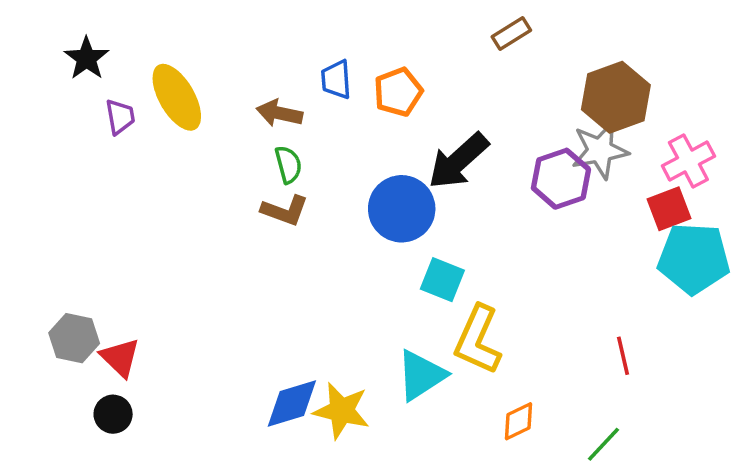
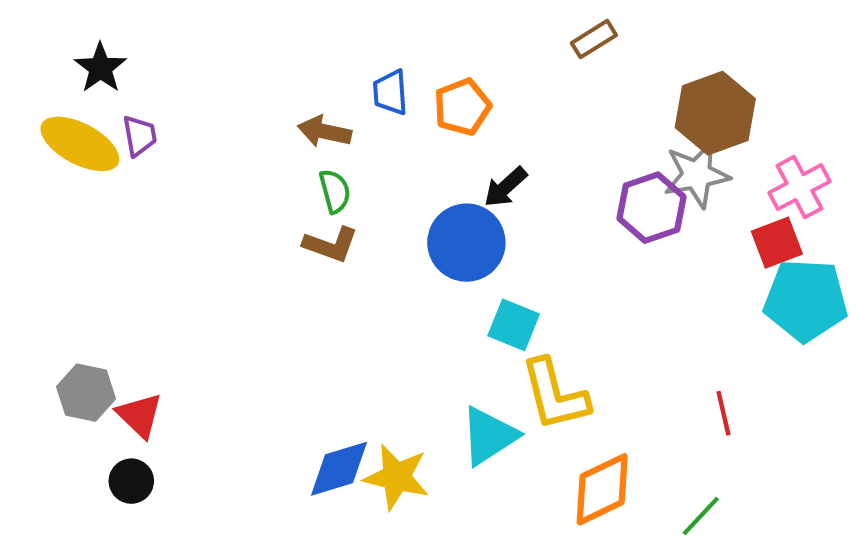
yellow ellipse: (177, 97) -> (80, 144), moved, turned -32
black arrow: (458, 161) -> (505, 187), moved, size x0.6
yellow L-shape: (478, 340) -> (555, 395), turned -38
orange diamond: (518, 421) -> (602, 489), size x1.6

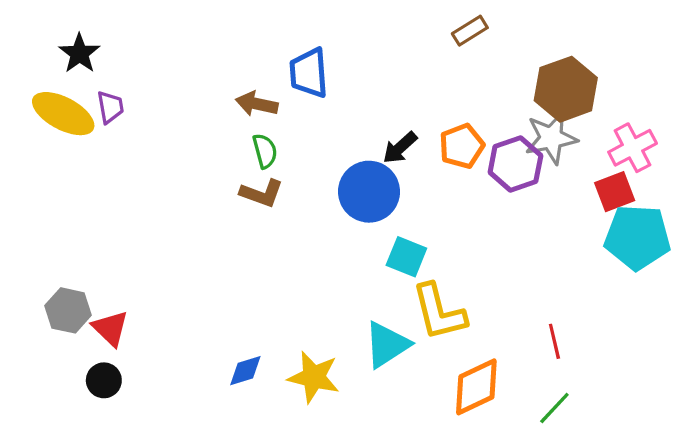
blue trapezoid: (390, 92) -> (309, 73), size x1.4
orange pentagon: (462, 107) -> (462, 146), moved
red line: (723, 413) -> (554, 341), moved
blue diamond: (339, 469) -> (245, 371), moved, size x0.7

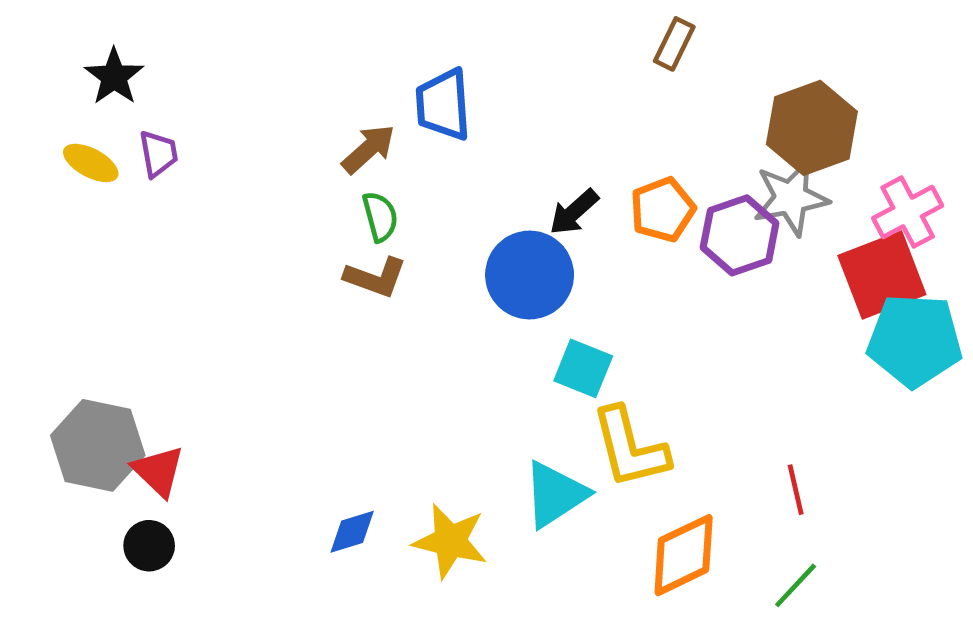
brown rectangle: (470, 31) -> (674, 44), turned -32
brown arrow: (257, 104) -> (368, 149), turned 126
yellow ellipse: (63, 114) -> (91, 163), size x0.6
red square: (615, 192) -> (882, 275), size x1.5
gray hexagon: (68, 310) -> (98, 445), size x1.4

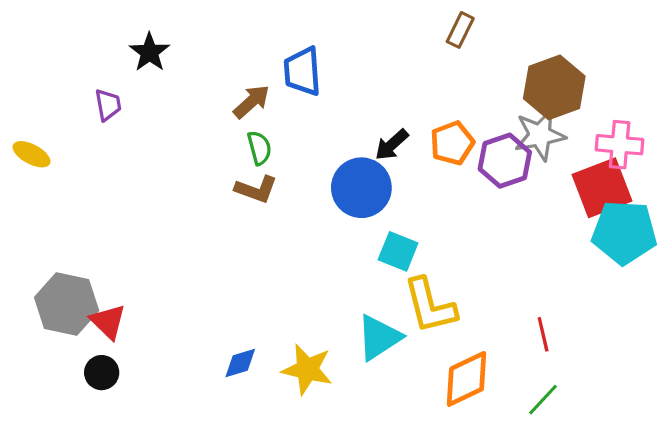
black star: (114, 77) -> (149, 52), moved
yellow ellipse: (91, 163) -> (32, 154), moved
pink cross: (908, 212) -> (620, 145), turned 33

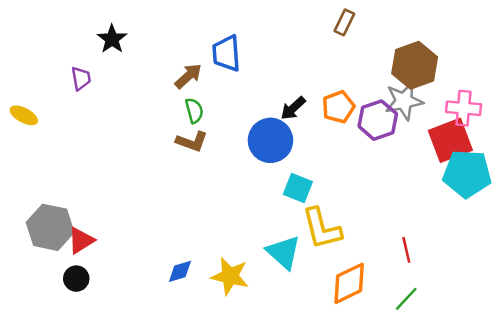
red triangle: (108, 322) -> (81, 240), turned 44
cyan triangle: (379, 337) -> (284, 252), turned -45

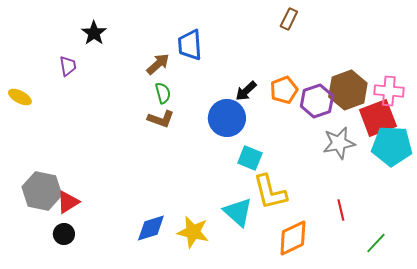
brown hexagon: (415, 65) -> (348, 90), moved
gray star: (404, 101) -> (339, 143), moved
blue diamond: (180, 271) -> (151, 228), size x1.4
green line: (406, 299) -> (376, 243), moved

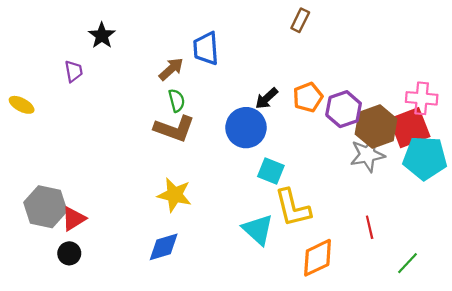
brown rectangle: (289, 19) -> (300, 20), moved
brown hexagon: (348, 90) -> (376, 127), moved
brown L-shape: (161, 119) -> (174, 129), size x1.4
yellow star: (193, 232) -> (174, 195), moved

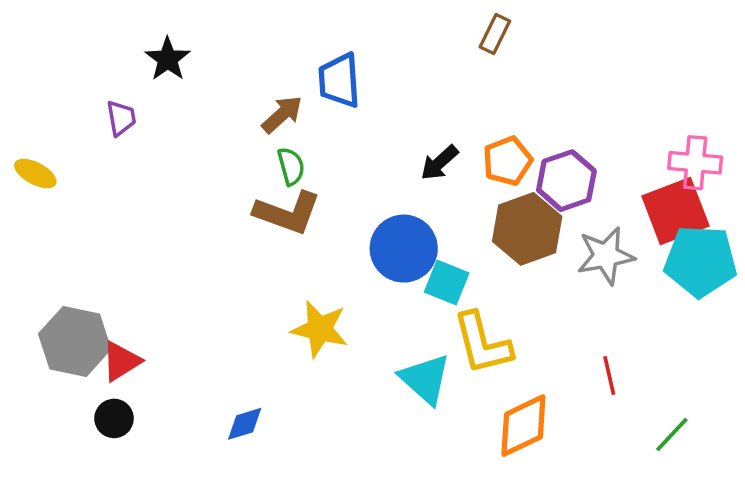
brown hexagon: (376, 127) -> (527, 229), moved
blue circle: (246, 128) -> (404, 249), moved
yellow star: (174, 195) -> (320, 329), moved
blue diamond: (164, 247) -> (245, 424), moved, size x0.7

